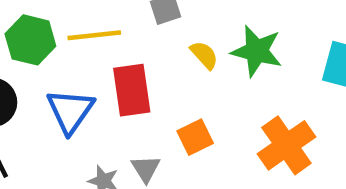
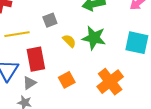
gray triangle: (146, 169) -> (30, 83), moved, turned 32

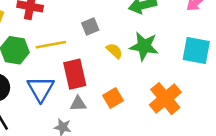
gray triangle: (30, 83) -> (78, 104), moved, turned 32

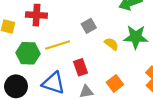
red rectangle: (75, 74) -> (81, 67), size x0.7
blue triangle: (41, 89) -> (53, 83), turned -35

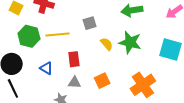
blue triangle: (53, 83) -> (46, 68), size x0.6

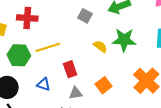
gray square: (90, 23) -> (85, 16), moved, turned -32

